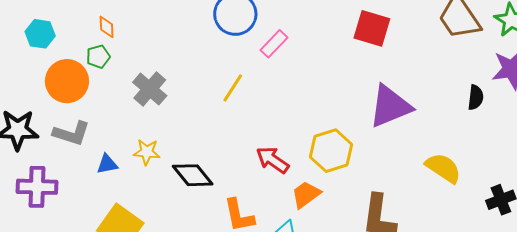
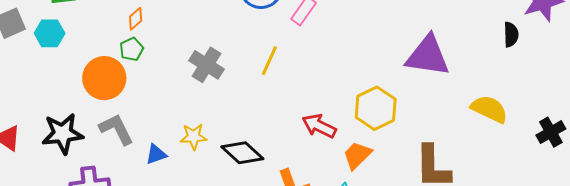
orange diamond: (107, 27) -> (136, 19), turned 60
cyan hexagon: (40, 34) -> (50, 33), moved
gray cross: (150, 89) -> (206, 65), moved
purple triangle: (390, 106) -> (428, 56), turned 39
gray L-shape: (72, 133) -> (116, 129), turned -126

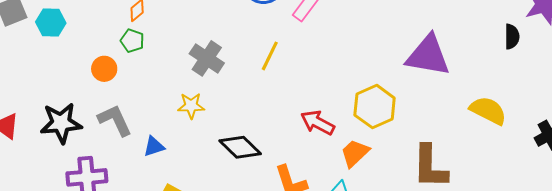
green pentagon: (132, 49) -> (132, 41), turned -30
orange circle: (104, 78) -> (104, 69), size x0.6
yellow star: (194, 137) -> (191, 106), moved

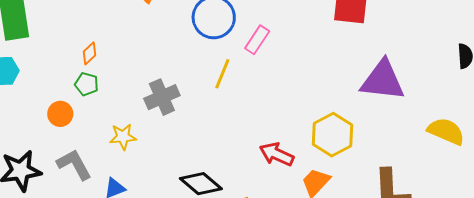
yellow line: (270, 56) -> (222, 74), moved
gray cross: (207, 58) -> (162, 97), turned 36
yellow star: (191, 106) -> (123, 137), moved

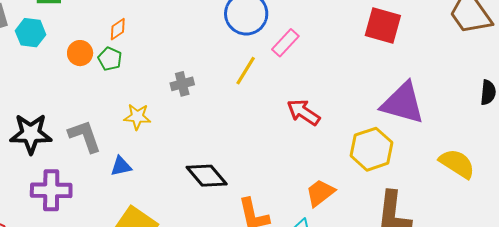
gray cross: (162, 97) -> (182, 84), size x0.7
orange circle: (60, 114) -> (80, 53), moved
yellow hexagon: (332, 135) -> (371, 149), moved
red arrow: (277, 154) -> (303, 112), moved

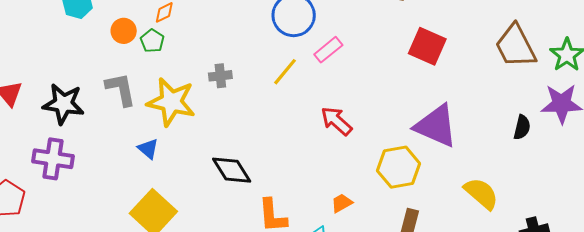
yellow star: (137, 117) -> (171, 102), size x1.8
gray L-shape: (85, 136) -> (121, 89), moved
blue triangle: (121, 166) -> (148, 149), turned 45
purple cross: (51, 190) -> (53, 159), moved
orange trapezoid: (320, 193) -> (342, 203), size x0.7

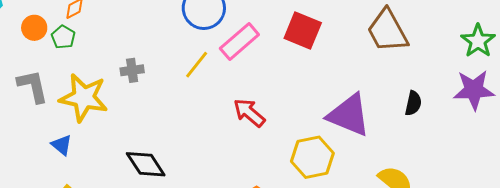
red square: (427, 46) -> (303, 31), moved
brown trapezoid: (516, 46) -> (387, 31), moved
pink rectangle: (328, 50) -> (239, 42), size x1.4
black semicircle: (522, 127) -> (413, 103), moved

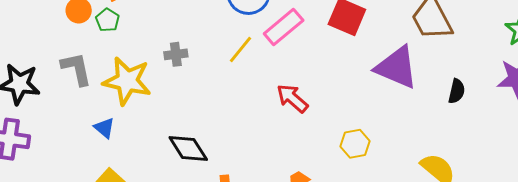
purple triangle: (349, 115) -> (397, 67), moved
yellow hexagon: (312, 157) -> (355, 144), size x0.7

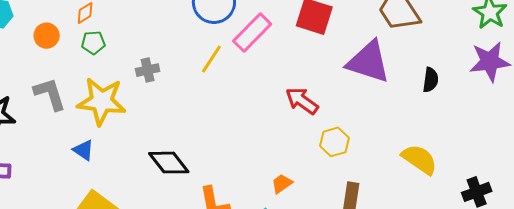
green pentagon: (107, 20) -> (93, 43), moved, turned -30
red arrow: (292, 98) -> (302, 101), moved

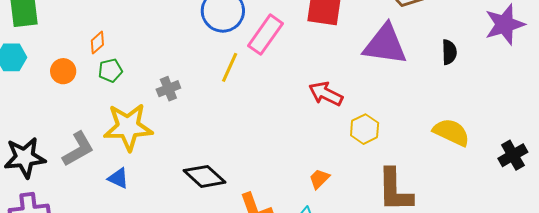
gray L-shape: (50, 94) -> (78, 149), moved, turned 87

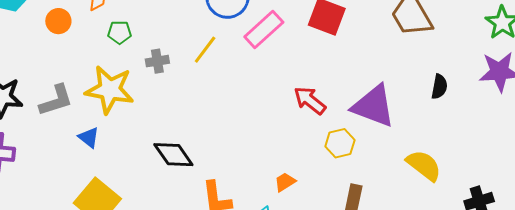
purple triangle: (385, 45) -> (374, 106), moved
yellow line: (230, 67) -> (205, 50), moved
green pentagon: (110, 70) -> (119, 32), moved

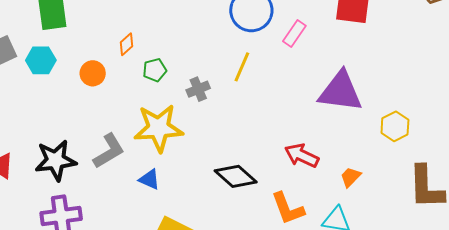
pink rectangle: (264, 29) -> (294, 34), size x0.7
red arrow: (310, 100) -> (302, 156), moved
purple triangle: (374, 106) -> (340, 92), moved

